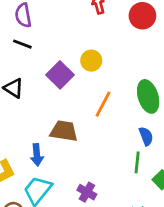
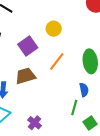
purple square: (60, 75) -> (28, 46), moved
brown trapezoid: (64, 131) -> (25, 76), turned -35

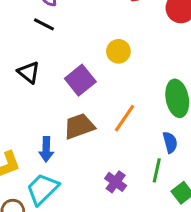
orange line: (57, 61) -> (125, 118), moved
purple cross: (35, 123) -> (116, 182), moved

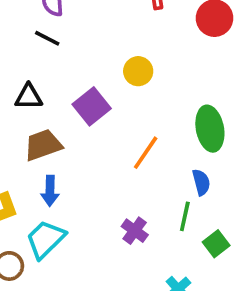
black triangle: (29, 72) -> (29, 97), turned -40
brown trapezoid: (79, 126) -> (43, 145), moved

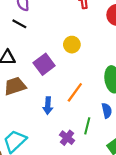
blue arrow: (50, 191) -> (48, 106), moved
green line: (185, 216) -> (87, 126), moved

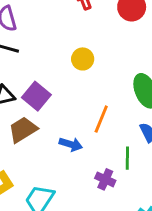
purple square: (44, 64) -> (36, 96), moved
blue arrow: (48, 106) -> (71, 144), turned -63

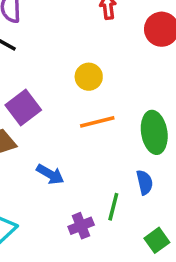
orange line: (101, 119) -> (97, 122), moved, turned 40
purple cross: (105, 179) -> (81, 226), turned 30

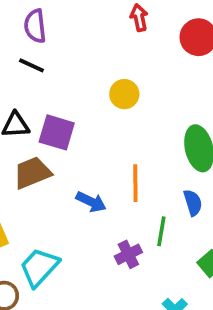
purple square: (23, 107) -> (57, 132), turned -32
orange line: (97, 122) -> (135, 183), moved, turned -72

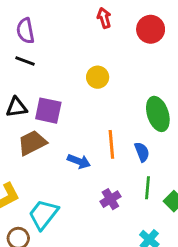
blue semicircle: (193, 203) -> (142, 152), moved
green line: (161, 231) -> (147, 188), moved

